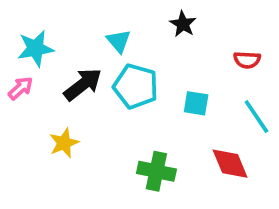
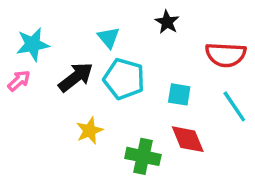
red semicircle: (247, 60) -> (226, 55), size x1.6
yellow star: (64, 143) -> (90, 131), moved
red diamond: (230, 164) -> (188, 139), moved

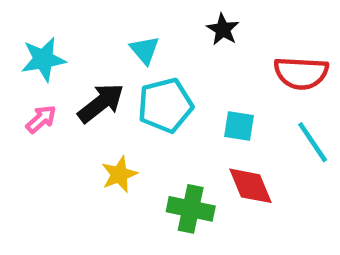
cyan pentagon: (124, 79) -> (165, 105), turned -30
pink arrow: (19, 81) -> (41, 119), moved

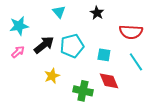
cyan triangle: (145, 50) -> (59, 12), moved

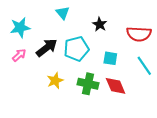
black star: (97, 13) -> (100, 24), moved
green cross: (83, 91) -> (88, 84), moved

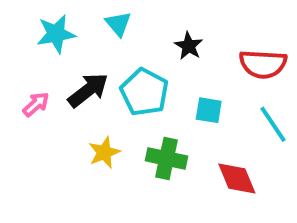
cyan star: (20, 28) -> (56, 34), moved
cyan pentagon: (76, 49) -> (144, 92), turned -30
red diamond: (116, 86) -> (237, 179), moved

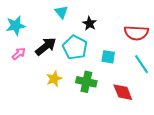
cyan star: (56, 34) -> (16, 26), moved
black star: (189, 46) -> (89, 24), moved

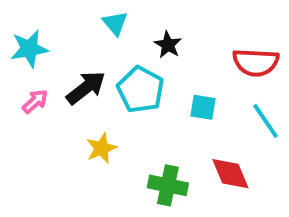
green cross: (86, 82) -> (168, 185), moved

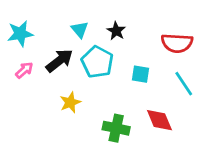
cyan triangle: (115, 23) -> (80, 30), moved

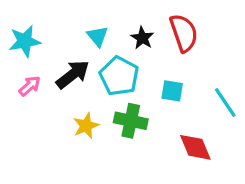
red semicircle: (177, 43) -> (184, 33), moved, turned -112
green cross: (116, 128) -> (131, 121), moved

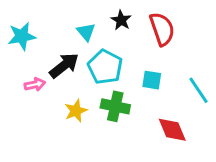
black star: (142, 38) -> (121, 20), moved
pink arrow: (30, 86) -> (35, 84), moved, turned 30

